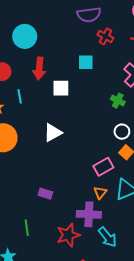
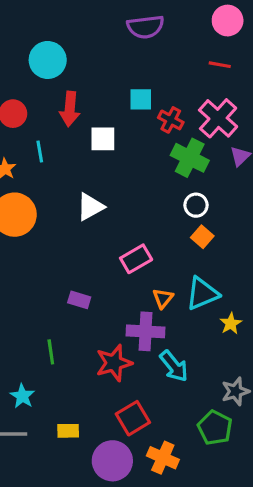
red cross: (105, 36) -> (171, 120), moved
green cross: (118, 101) -> (190, 158), size x1.6
pink rectangle: (103, 167) -> (136, 259), moved

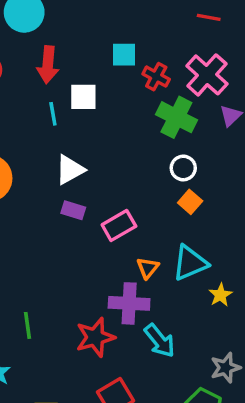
cyan line: (40, 151) -> (53, 114), moved
purple rectangle: (79, 300) -> (73, 210), moved

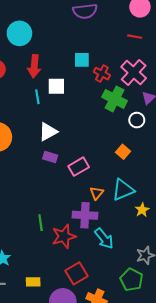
white circle: (183, 168) -> (137, 120), moved
green line: (28, 325) -> (41, 223), moved

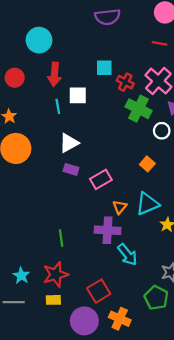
red star: (64, 236) -> (56, 274), moved

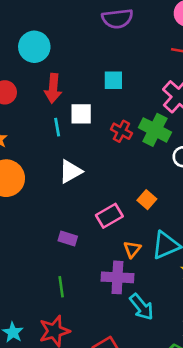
red cross: (125, 82) -> (121, 131), moved
orange square: (147, 164) -> (147, 200), moved
purple rectangle: (71, 169) -> (68, 239), moved

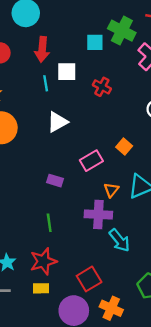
green cross: (155, 130) -> (122, 31), moved

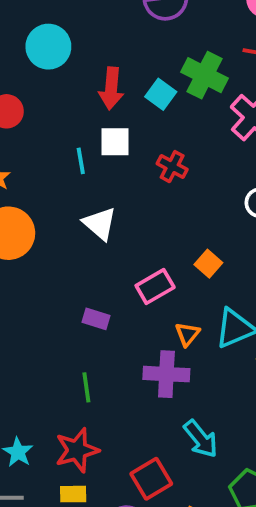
cyan square: (95, 42) -> (161, 94), turned 36
red arrow: (42, 49) -> (111, 88), moved
white triangle: (57, 122) -> (100, 224), turned -50
cyan arrow: (119, 240) -> (201, 439), moved

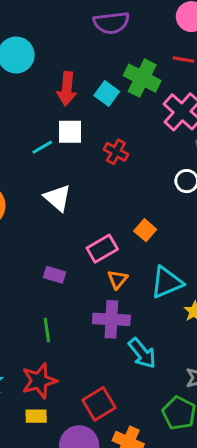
cyan line: (81, 161) -> (42, 147), turned 70
orange triangle: (187, 334) -> (118, 279), moved
cyan arrow: (201, 439) -> (142, 353), moved

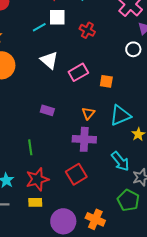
orange square: (145, 230) -> (106, 81), turned -32
pink rectangle: (102, 249) -> (78, 72), moved
green line: (47, 330) -> (30, 147), moved
cyan arrow: (142, 353) -> (120, 161), moved
red square: (99, 404) -> (76, 174), moved

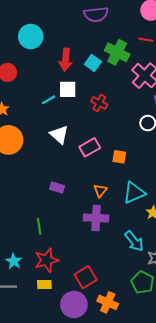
red square: (76, 174) -> (86, 277), moved

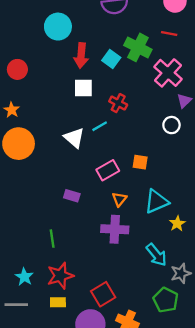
cyan circle: (31, 37) -> (58, 27), moved
cyan line: (49, 100) -> (100, 126), moved
pink rectangle: (90, 147) -> (108, 170), moved

